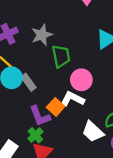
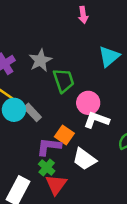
white L-shape: (72, 99) -> (96, 120), moved
purple L-shape: (40, 116) -> (49, 147), turned 125
white trapezoid: (93, 132) -> (84, 159), moved

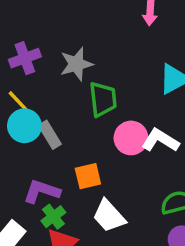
white L-shape: (96, 120) -> (160, 140), moved
orange square: (64, 135) -> (88, 176), turned 30
purple L-shape: (49, 147) -> (42, 191), moved

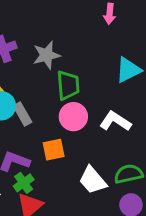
pink circle: (131, 138) -> (73, 117), moved
white trapezoid: (109, 216) -> (93, 180), moved

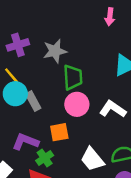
green cross: (24, 183) -> (45, 158), moved

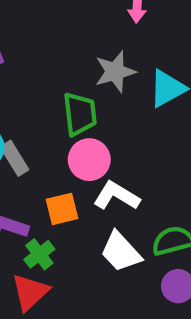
gray star: (55, 51) -> (115, 72), moved
white L-shape: (113, 109) -> (116, 196), moved

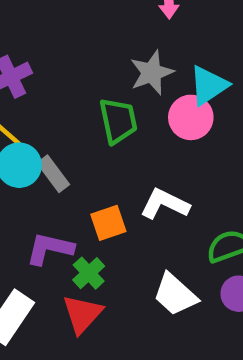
pink circle: (89, 160) -> (191, 117), moved
white trapezoid: (121, 252) -> (175, 295), moved

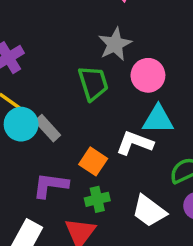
cyan triangle: (209, 85) -> (158, 119), moved, turned 40
orange square: (108, 223) -> (93, 161), turned -32
green cross: (89, 273) -> (97, 199), moved, turned 35

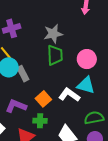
gray star: (115, 44) -> (53, 34), moved

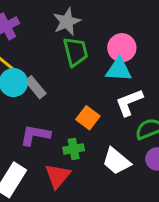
cyan triangle: (86, 85) -> (119, 70), moved
white L-shape: (69, 95) -> (129, 102), moved, turned -45
orange square: (43, 99) -> (88, 118), moved

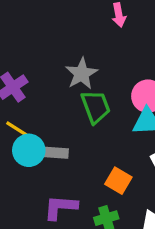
gray rectangle: (35, 87) -> (55, 153), turned -40

